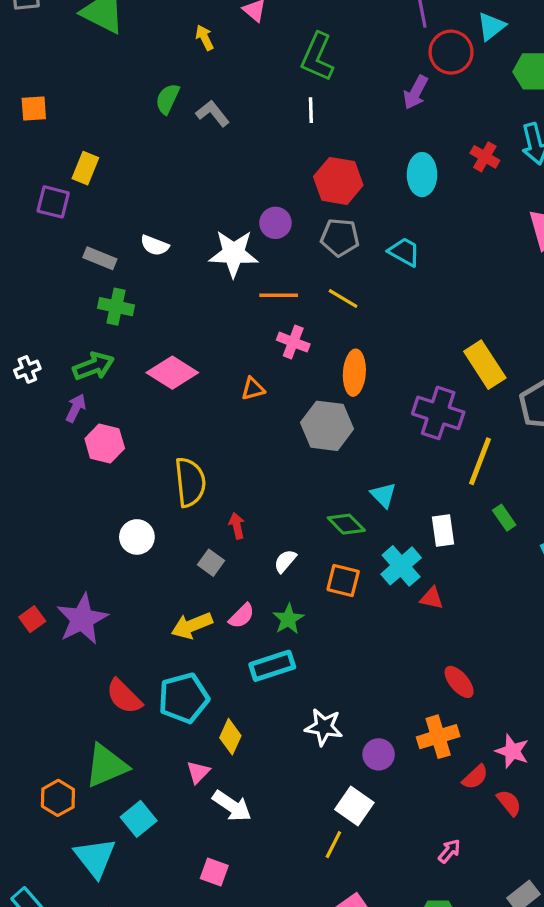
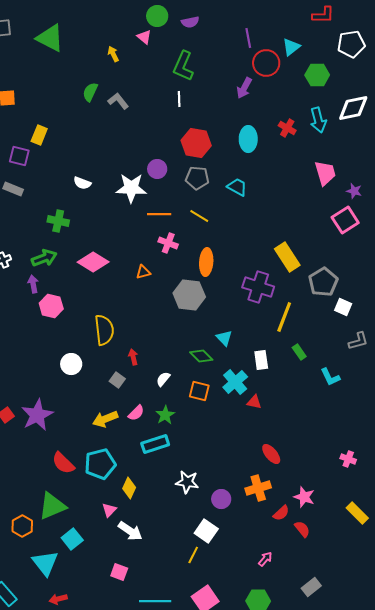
gray rectangle: (100, 258) -> (13, 189), moved
purple arrow: (76, 408) -> (33, 284), turned -36

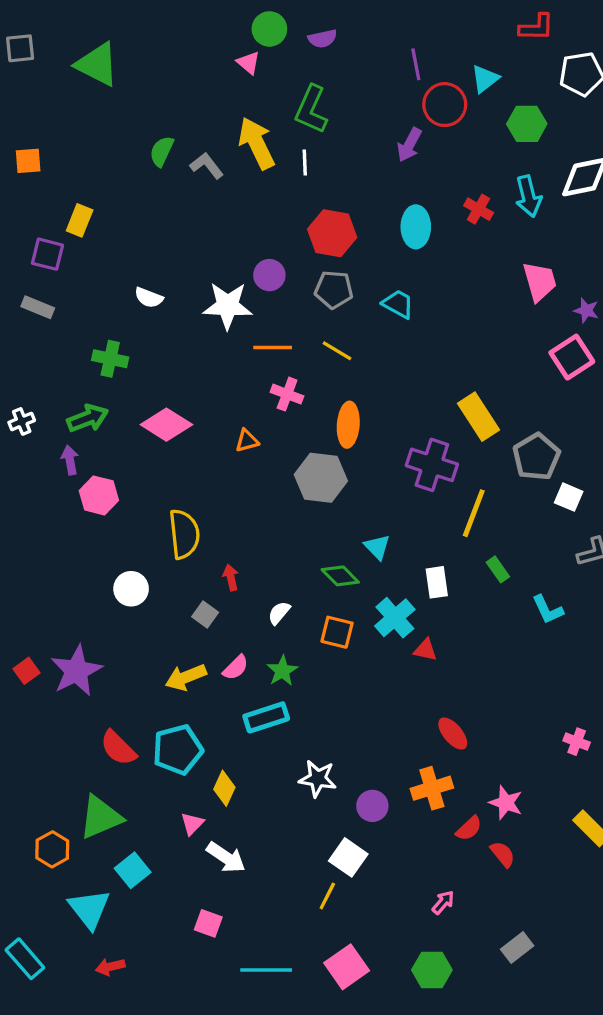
yellow arrow: (113, 54) -> (257, 143), moved, size x2.0

